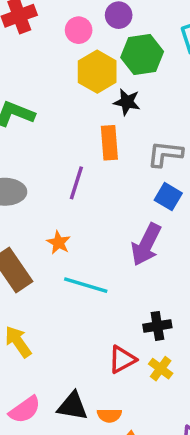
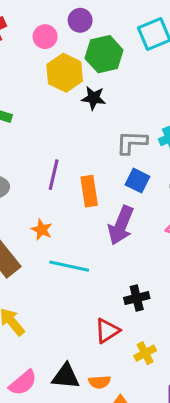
orange rectangle: (109, 143) -> (89, 191), moved
yellow cross: (161, 369) -> (145, 353), moved, turned 30

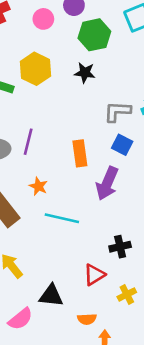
yellow hexagon: (65, 73) -> (35, 69), moved
purple line: (54, 175) -> (28, 142), moved
black triangle: (66, 376) -> (51, 296), moved

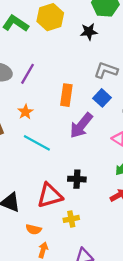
black star: (85, 73) -> (89, 32), turned -30
red triangle: (94, 275) -> (50, 196), size x1.4

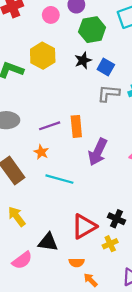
purple line: (28, 74) -> (50, 126), moved, turned 55
blue square: (102, 98) -> (106, 67), moved
black cross: (77, 179) -> (117, 219), moved, turned 35
orange arrow: (43, 250) -> (91, 280), turned -48

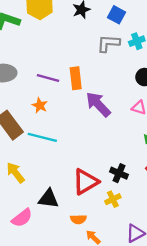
blue square: (106, 67) -> (116, 15), moved
purple line: (50, 126) -> (48, 78), turned 35
purple arrow: (98, 152) -> (98, 104), turned 112
cyan line: (59, 179) -> (42, 137), moved

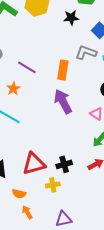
orange rectangle: (76, 78) -> (63, 70), moved
black cross: (119, 173) -> (64, 164), turned 35

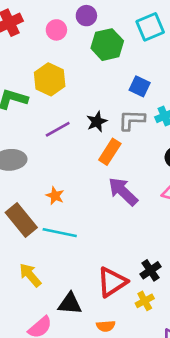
black star: (71, 18) -> (97, 122), moved
purple line: (27, 67) -> (58, 129), moved, turned -42
orange rectangle: (63, 70) -> (110, 152), turned 42

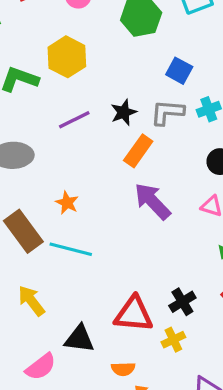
red triangle: (112, 282) -> (134, 314), turned 36

